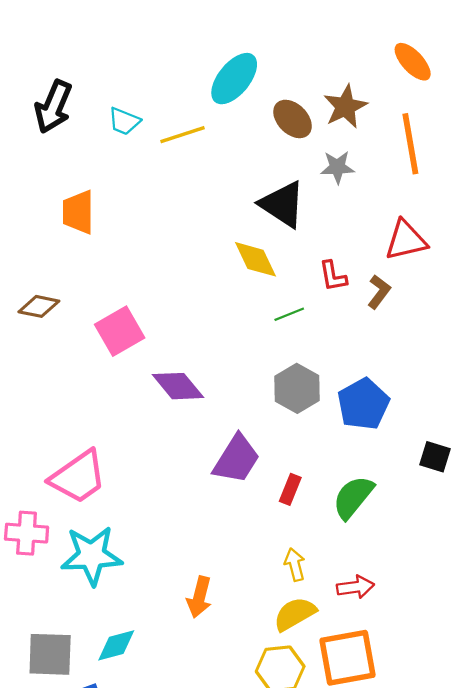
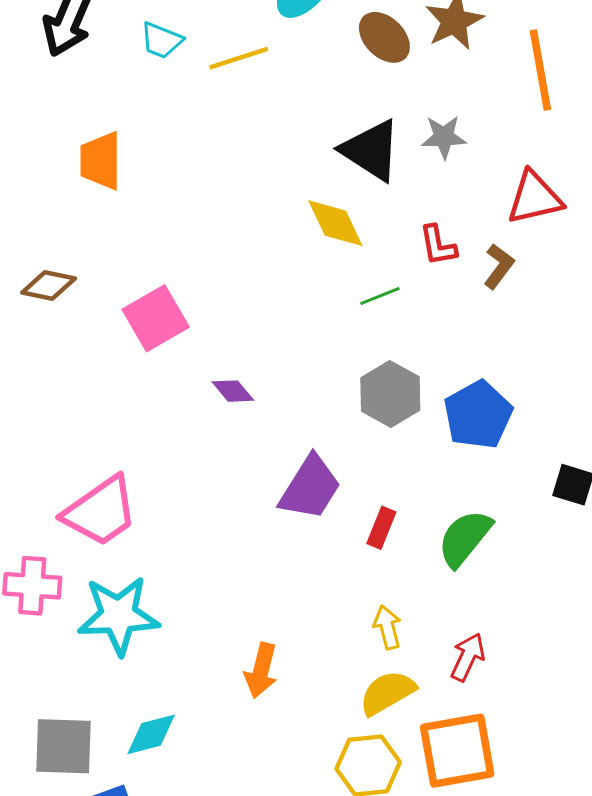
gray star: (337, 167) -> (444, 137), moved
purple diamond: (178, 386) -> (233, 391), size x0.6
red arrow: (355, 587) -> (468, 657), turned -57

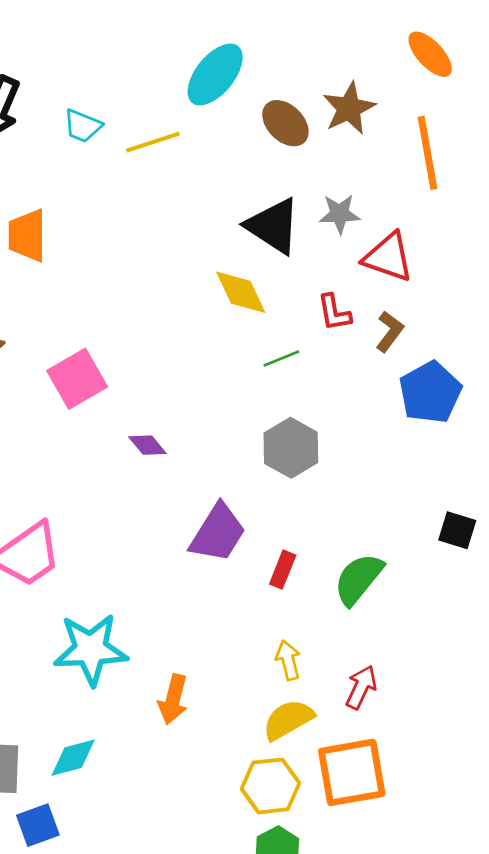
red triangle: (534, 198) -> (388, 257), moved, turned 32
blue pentagon: (478, 415) -> (430, 392), moved
cyan star: (118, 615) -> (91, 649), moved

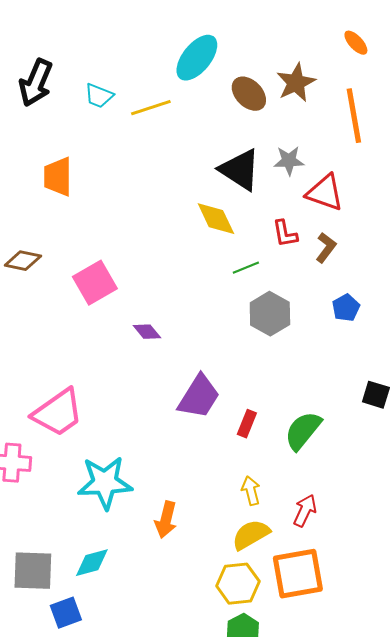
orange ellipse: (430, 54) -> (356, 43), size x0.7
blue pentagon: (430, 392) -> (346, 308), moved, size x0.6
gray hexagon: (291, 448) -> (270, 314), moved

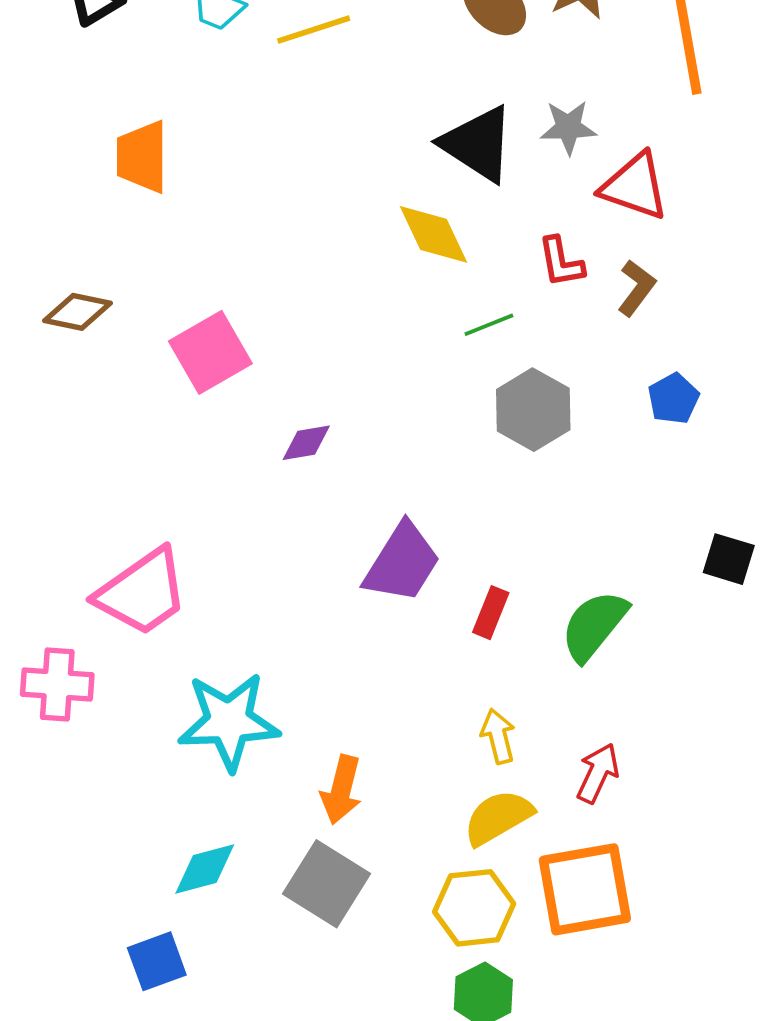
purple diamond: (147, 332) -> (306, 443), turned -60
gray square: (33, 571) -> (327, 884), moved, turned 30

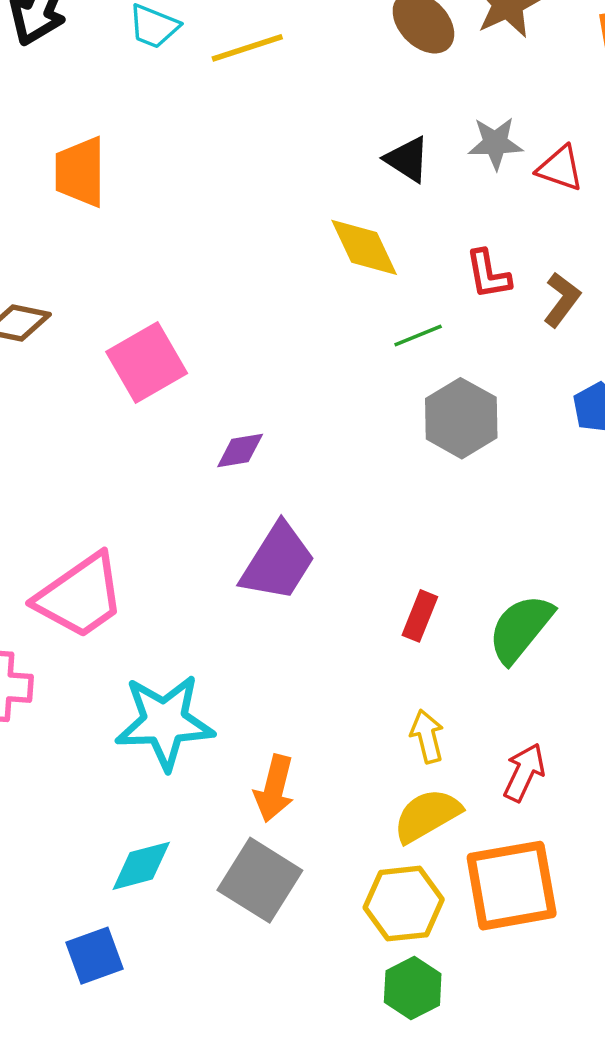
black triangle: (478, 144) -> (407, 159), size x0.6
red triangle: (635, 186) -> (560, 168), moved, size x0.7
purple trapezoid: (402, 563) -> (278, 562), moved

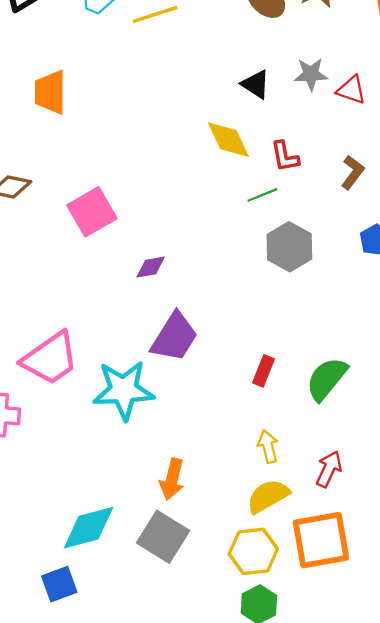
red L-shape: (488, 274) -> (285, 157), moved
cyan star: (165, 722) -> (124, 390), moved
cyan diamond: (141, 866) -> (89, 528), size x1.4

